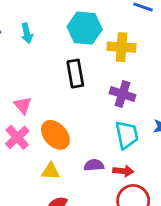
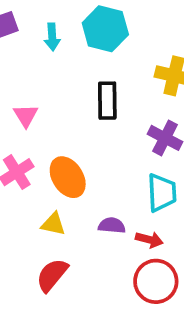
cyan hexagon: (85, 28) -> (105, 29), moved
pink triangle: (23, 105) -> (26, 116), moved

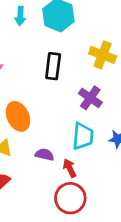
red arrow: (149, 240) -> (70, 168), turned -138

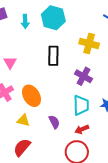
purple semicircle: (45, 155) -> (54, 122), turned 56
red arrow: (70, 168) -> (82, 129), moved, turned -80

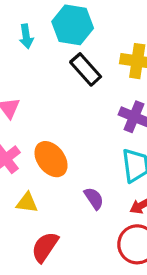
black rectangle: (53, 56) -> (86, 69), moved, turned -36
yellow triangle: (23, 120) -> (27, 203), moved

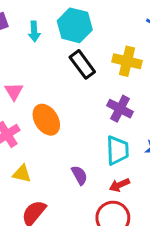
orange ellipse: (51, 159) -> (46, 120), moved

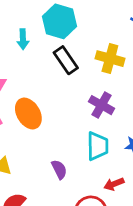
cyan arrow: (34, 31) -> (23, 39), moved
red arrow: (119, 185) -> (114, 184), moved

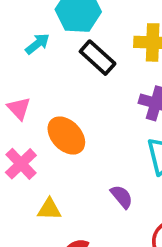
cyan arrow: (23, 39) -> (37, 44), turned -114

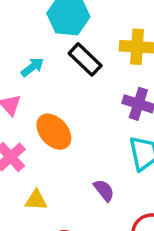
cyan arrow: (37, 44) -> (32, 67), moved

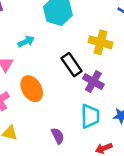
black rectangle: (85, 59) -> (72, 65), moved

